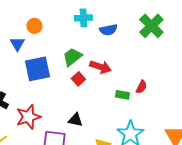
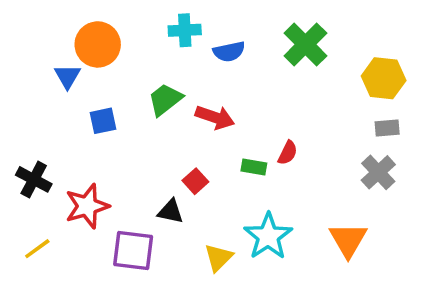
orange circle: (34, 26) -> (98, 44), size x1.6
blue square: (37, 69) -> (103, 121), size x0.6
red square: (78, 79) -> (195, 181), moved

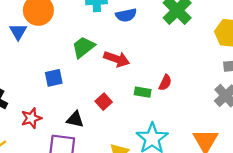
blue square: (103, 121) -> (54, 78), moved
red star: (87, 206) -> (31, 118), size x0.7
black triangle: (170, 211) -> (75, 119), moved

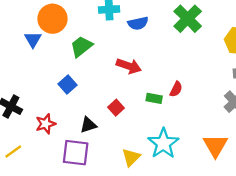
green trapezoid: (83, 47) -> (81, 46), moved
blue square: (54, 78) -> (68, 85), turned -30
black triangle: (75, 119) -> (88, 125), turned -30

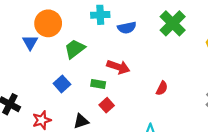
green rectangle: (154, 98) -> (98, 84), moved

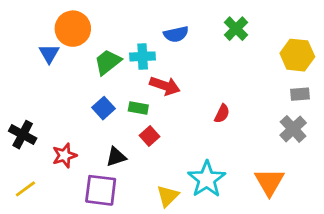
cyan cross: (100, 15) -> (143, 56), moved
green cross: (173, 23) -> (236, 29), size x0.7
blue square: (62, 84) -> (104, 108), moved

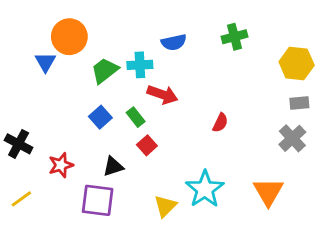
green cross: (236, 29) -> (234, 37), turned 30
green rectangle: (138, 108) -> (136, 117), turned 42

